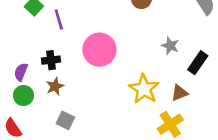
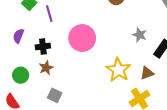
purple semicircle: (21, 72) -> (18, 36), moved

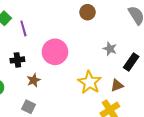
brown star: (46, 68) -> (34, 80), moved

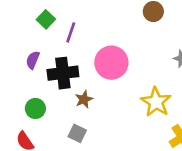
purple line: (23, 28) -> (71, 32), turned 35
black cross: (17, 60) -> (63, 73), size x1.6

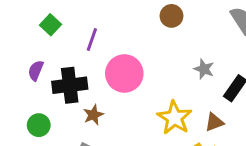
purple line: (71, 32) -> (92, 40), moved

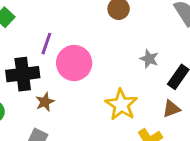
purple line: (92, 40) -> (46, 44), moved
brown triangle: (214, 122) -> (171, 109), moved

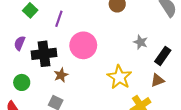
purple line: (46, 44) -> (59, 19), moved

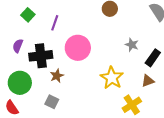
green circle: (22, 82) -> (20, 83), size x1.5

